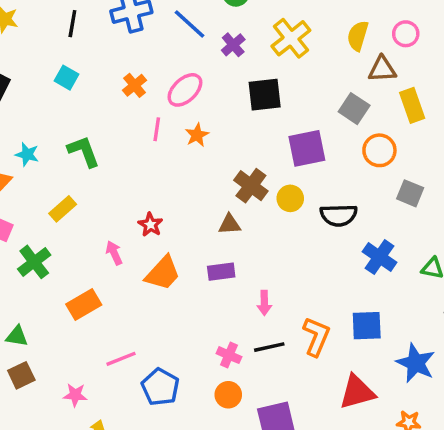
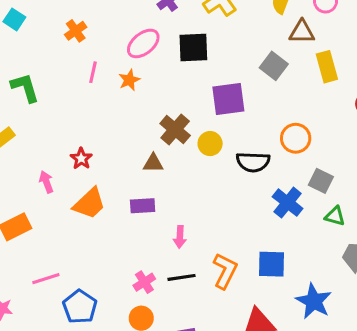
pink ellipse: (185, 90) -> (143, 43), moved
orange circle: (379, 150) -> (296, 138), moved
gray square: (410, 193) -> (321, 181), moved
pink cross: (229, 355) -> (144, 282), turned 30

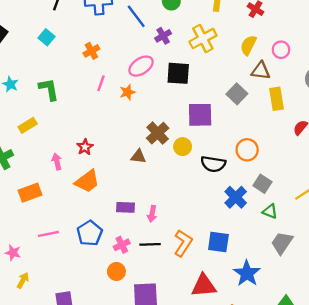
purple rectangle: (143, 206) -> (125, 207), moved
blue pentagon: (80, 307) -> (90, 233), moved

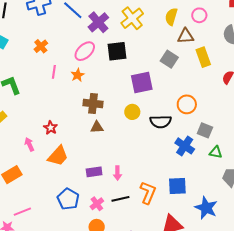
purple cross: (163, 36) -> (98, 22), size x1.5
brown cross: (158, 133) -> (93, 104), moved, turned -30
pink line: (48, 234) -> (22, 212), moved

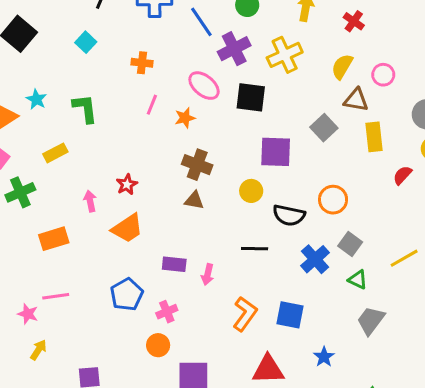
orange cross: (41, 46) -> (142, 63), turned 32
pink ellipse: (85, 51) -> (204, 86), turned 70
black line: (120, 199) -> (255, 249), moved
blue star: (206, 208) -> (324, 357), size x0.6

